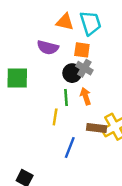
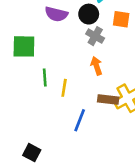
orange square: (82, 50) -> (121, 19), moved
black circle: (72, 73) -> (89, 14), moved
green line: (66, 97) -> (45, 77), moved

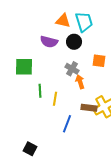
orange square: (121, 19) -> (99, 61), moved
gray cross: (95, 36) -> (72, 69), moved

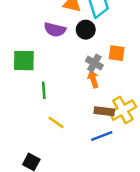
gray cross: (72, 69) -> (94, 63), moved
yellow line: (55, 99) -> (56, 122), moved, turned -64
blue line: (67, 124) -> (102, 136), moved, turned 48

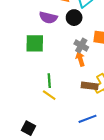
green square: (24, 61) -> (35, 43), moved
green line: (44, 90) -> (49, 81), moved
blue line: (102, 136) -> (87, 119), moved

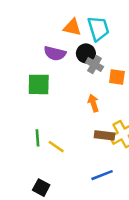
gray cross: (81, 45) -> (95, 65), moved
green line: (49, 81) -> (37, 138), moved
black square: (29, 128) -> (41, 188), moved

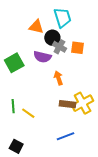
orange triangle: (72, 27) -> (36, 27), moved
purple semicircle: (55, 53) -> (42, 57), moved
orange square: (117, 77) -> (78, 48), moved
green square: (39, 84) -> (14, 63), turned -30

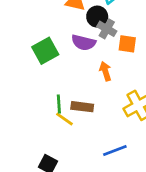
orange square: (78, 48) -> (127, 44), moved
brown rectangle: (68, 104) -> (82, 107), moved
green line: (13, 106) -> (59, 104), moved

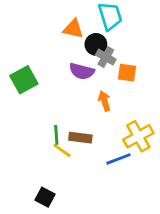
green square: (45, 51) -> (24, 80), moved
blue line: (115, 150) -> (119, 159), moved

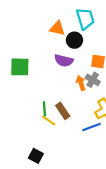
gray cross: (106, 57) -> (93, 80), moved
green square: (24, 80) -> (20, 67), turned 30
brown rectangle: (80, 138) -> (63, 111), turned 49

